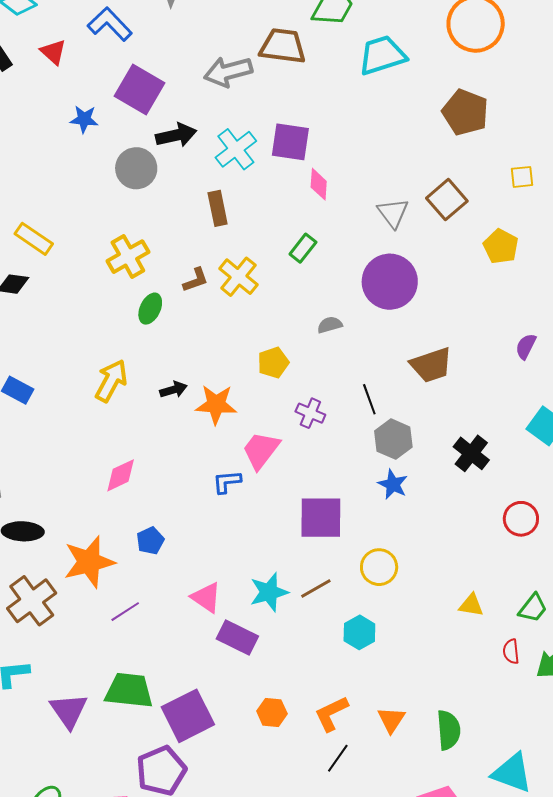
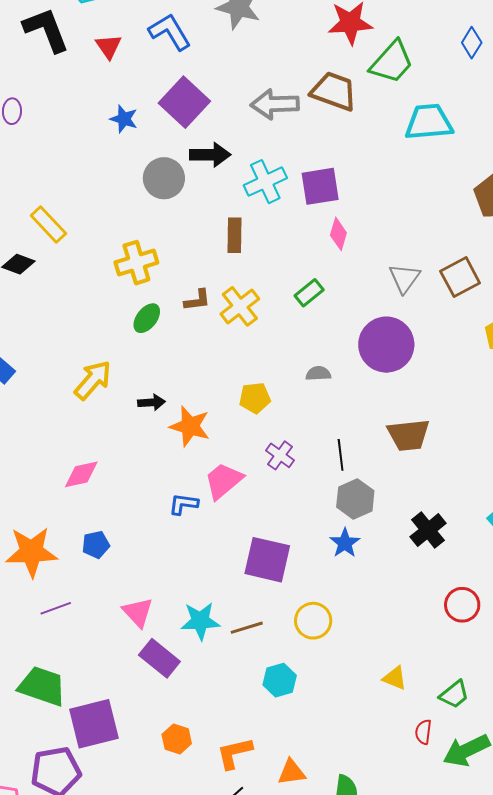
purple square: (290, 142) -> (320, 186), turned -30
orange triangle: (391, 720) -> (292, 772), turned 36

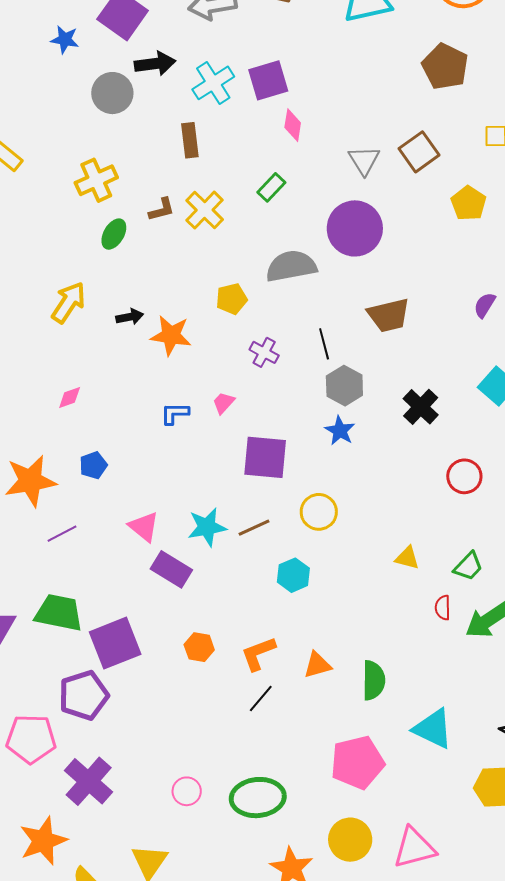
gray semicircle: (318, 373) -> (291, 266), size x2.0
pink diamond: (81, 474) -> (70, 397), size x0.7
pink trapezoid: (224, 481) -> (224, 403), moved, size x0.6

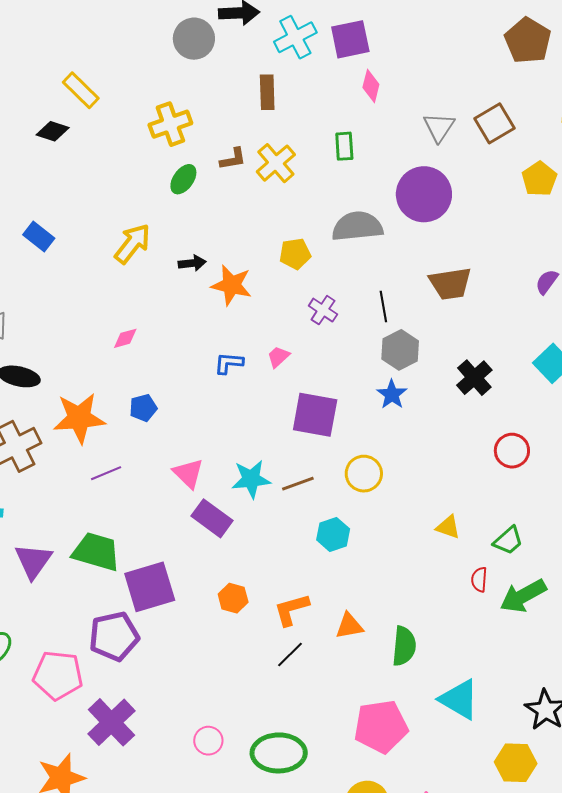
green rectangle: (271, 187) -> (344, 146), turned -52

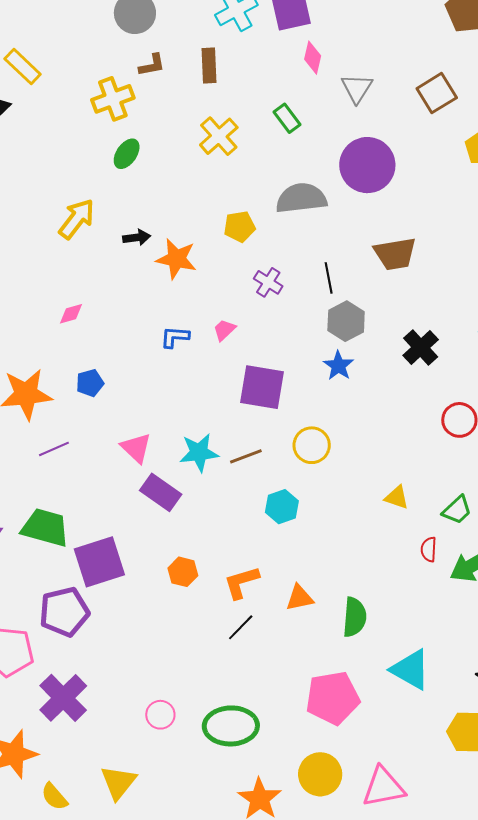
gray triangle: (439, 127) -> (357, 88), moved
green rectangle: (344, 146) -> (287, 118), turned -32
brown L-shape: (233, 159) -> (152, 65), moved

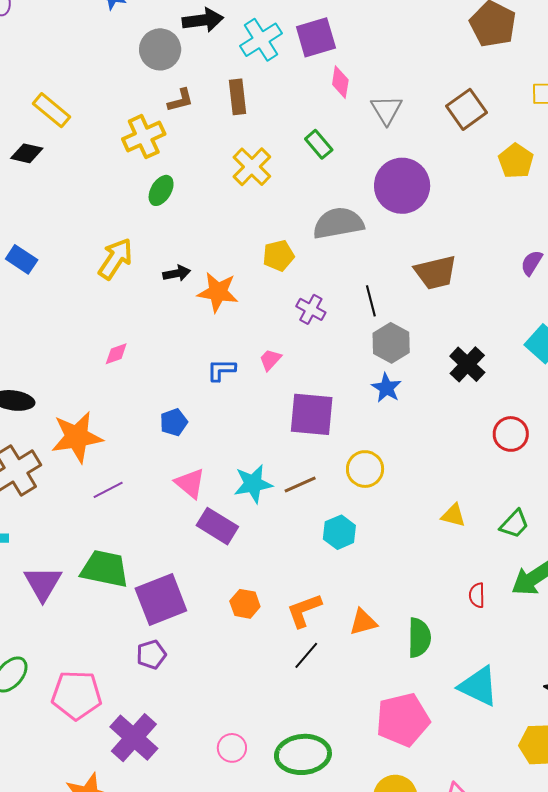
blue pentagon: (90, 383) -> (174, 422), moved
red semicircle: (429, 549) -> (477, 595), moved
purple pentagon: (64, 612) -> (151, 655), moved, size x0.6

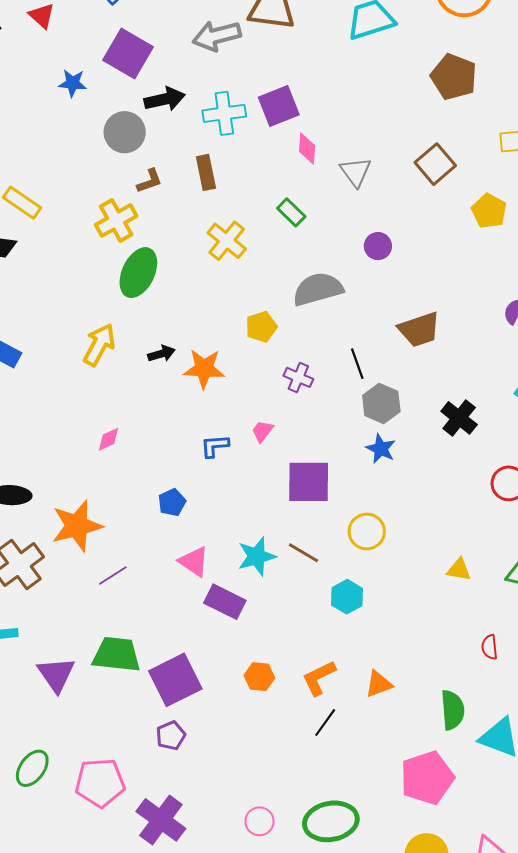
cyan cross: (261, 40) -> (224, 113), turned 30
purple circle: (402, 186) -> (378, 246), size x0.5
green ellipse: (161, 190) -> (138, 273), size x1.6
brown line: (300, 484) -> (304, 553), turned 60
green semicircle: (419, 638) -> (453, 710), moved

